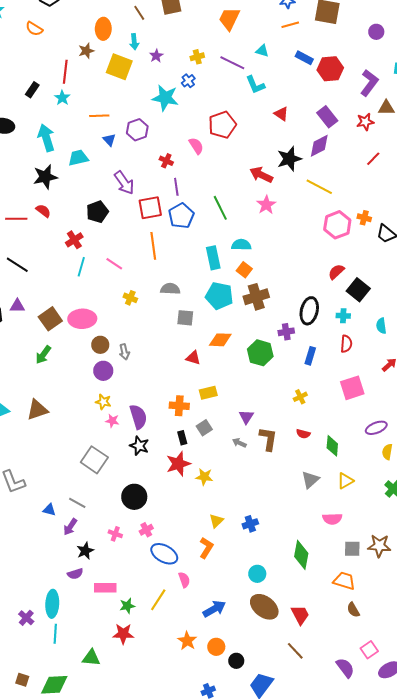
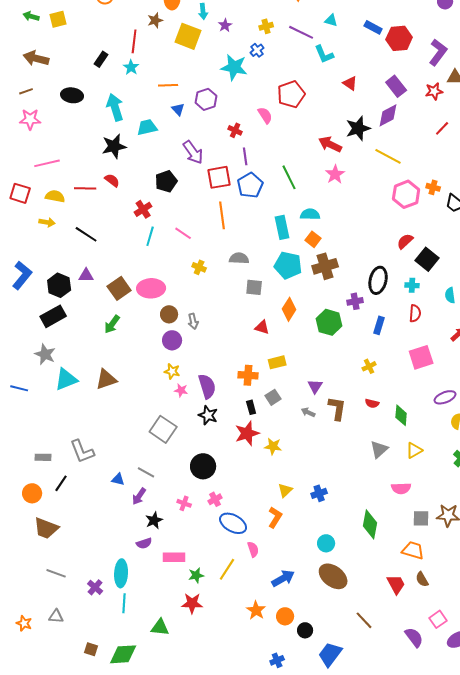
orange diamond: (220, 340) -> (289, 309), turned -60
red trapezoid: (300, 615) -> (396, 584), moved

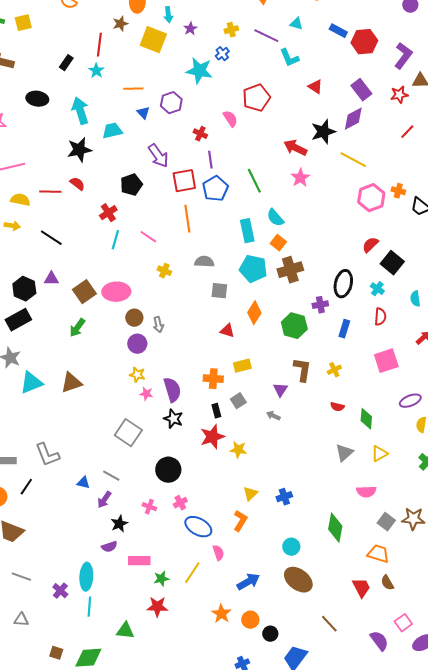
cyan semicircle: (310, 214) -> (275, 218), turned -132
cyan cross: (412, 285) -> (377, 289), turned 32
brown L-shape: (337, 408) -> (302, 370), moved
gray square: (421, 518) -> (386, 522), turned 36

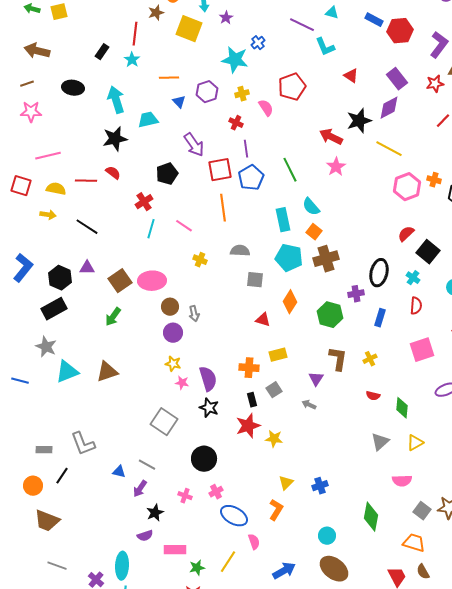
yellow cross: (231, 30) -> (242, 94), moved

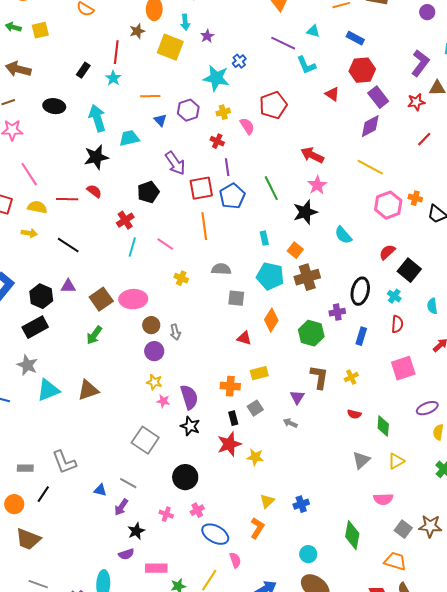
red hexagon: (400, 31) -> (362, 70), moved
black star: (359, 121) -> (305, 212), moved
pink line: (48, 156) -> (29, 174), turned 70
cyan semicircle: (311, 207) -> (343, 235), moved
cyan rectangle: (283, 220) -> (264, 238), size x0.6

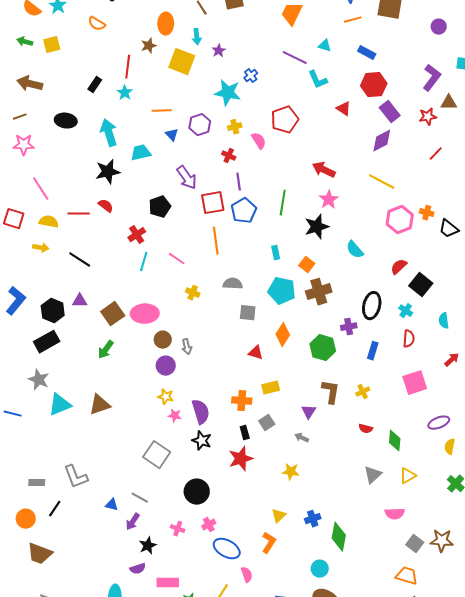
green line: (271, 188) -> (283, 203), turned 35
yellow star: (255, 457) -> (291, 472), moved
green diamond: (352, 535) -> (339, 537), moved

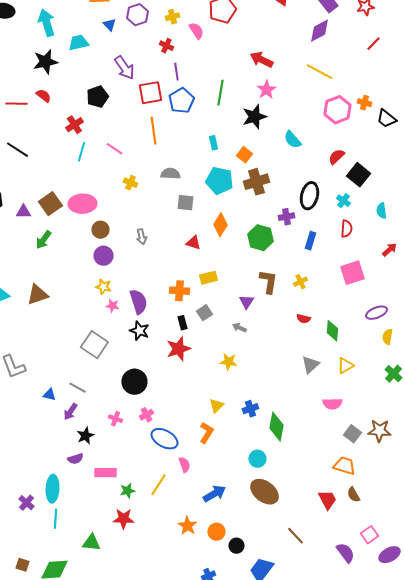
purple triangle: (80, 301) -> (23, 212), moved
gray arrow: (187, 347) -> (141, 237), moved

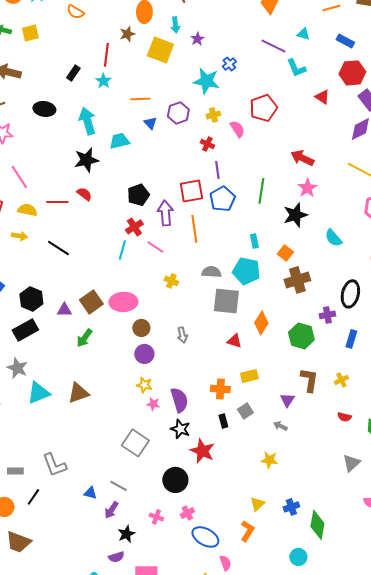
purple arrow: (124, 68) -> (165, 213), moved, turned -150
red cross: (74, 125) -> (134, 227), moved
cyan pentagon: (219, 181) -> (246, 271), moved
gray square: (185, 203) -> (226, 301), size x1.6
red star: (178, 349) -> (202, 451), moved, turned -30

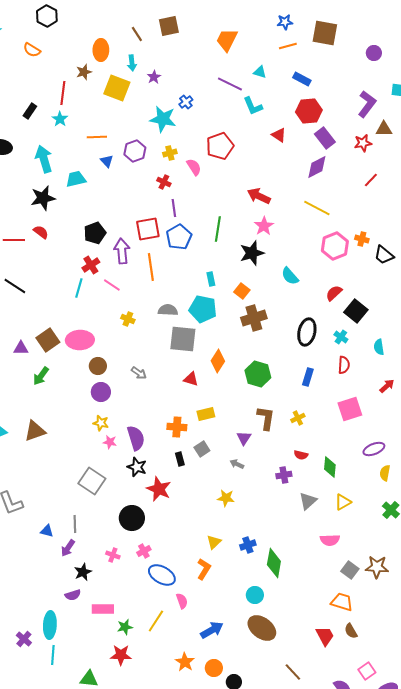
purple cross: (327, 315) -> (284, 475), moved
gray arrow: (182, 335) -> (139, 373), turned -42
gray line: (118, 486) -> (75, 524), turned 60

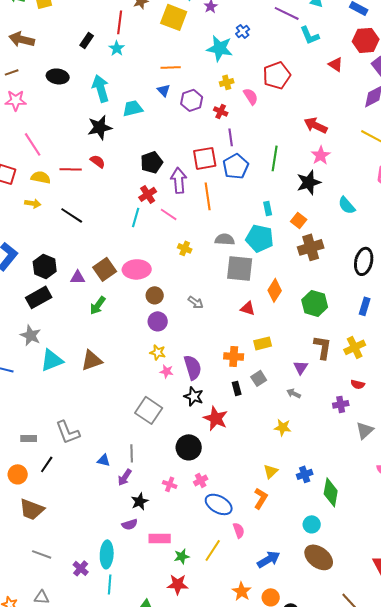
orange line: (97, 137) -> (171, 67), moved
purple hexagon: (135, 151) -> (192, 100), moved
yellow cross: (298, 418) -> (355, 347), size x1.5

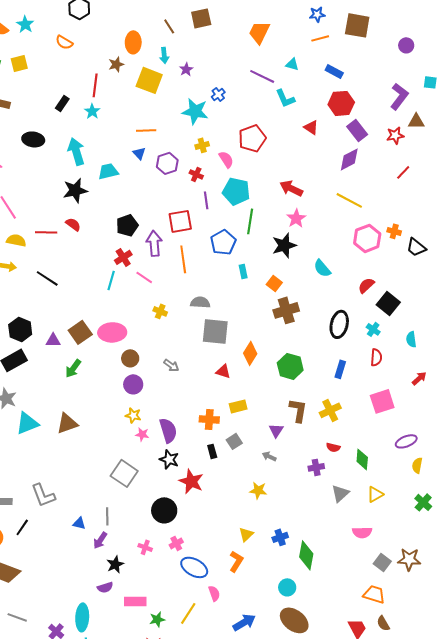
blue pentagon: (236, 166) -> (223, 242), moved
cyan pentagon: (260, 238) -> (236, 191), moved

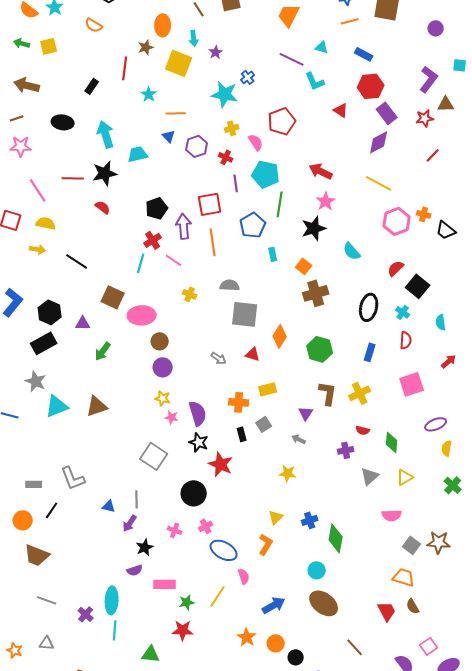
cyan star: (92, 111) -> (149, 94), moved
red line: (46, 232) -> (73, 178), moved
brown square: (80, 332) -> (113, 297), moved, turned -30
gray arrow: (171, 365) -> (219, 358), moved

